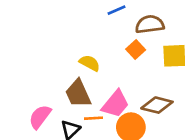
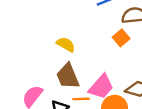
yellow semicircle: (90, 63) -> (66, 44), moved

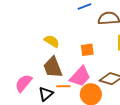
orange square: (121, 38) -> (87, 50), moved, turned 32

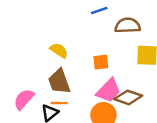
pink trapezoid: (80, 76) -> (108, 90), moved
orange line: (63, 86) -> (59, 103), moved

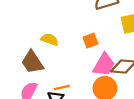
brown trapezoid: (59, 82) -> (32, 62), moved

